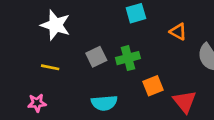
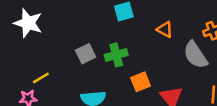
white star: (55, 25) -> (28, 23), moved
yellow line: (50, 67) -> (41, 78), moved, turned -42

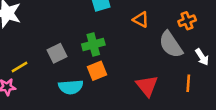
gray square: (86, 54) -> (57, 53), moved
orange square: (141, 82) -> (97, 71), moved

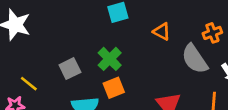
green cross: (93, 44) -> (110, 59), turned -30
yellow line: (20, 67) -> (29, 84), turned 70

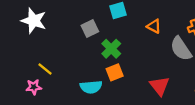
gray square: (70, 69) -> (90, 29), moved

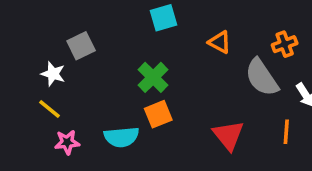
white star: (34, 21) -> (53, 74), moved, size x0.6
gray square: (90, 29) -> (81, 46), moved
pink star: (34, 87) -> (67, 142), moved

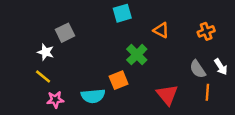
green cross: (153, 77) -> (137, 55), moved
gray semicircle: (262, 77) -> (198, 69), moved, size x0.7

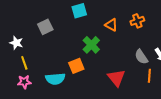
orange cross: (206, 31) -> (137, 21), moved
gray square: (65, 33) -> (45, 27), moved
yellow line: (43, 76) -> (24, 63), moved, turned 32

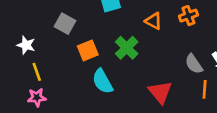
gray square: (45, 27) -> (65, 24), turned -35
orange square: (76, 66) -> (88, 50), moved
cyan semicircle: (55, 79) -> (103, 81), moved, turned 66

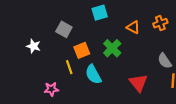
yellow line: (37, 72) -> (69, 67), moved
pink star: (37, 97) -> (51, 89), moved

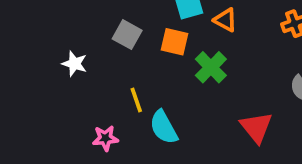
orange triangle: (133, 27) -> (225, 20), moved
orange square: (82, 50) -> (175, 42), moved, turned 35
cyan semicircle: (93, 74) -> (164, 127), moved

